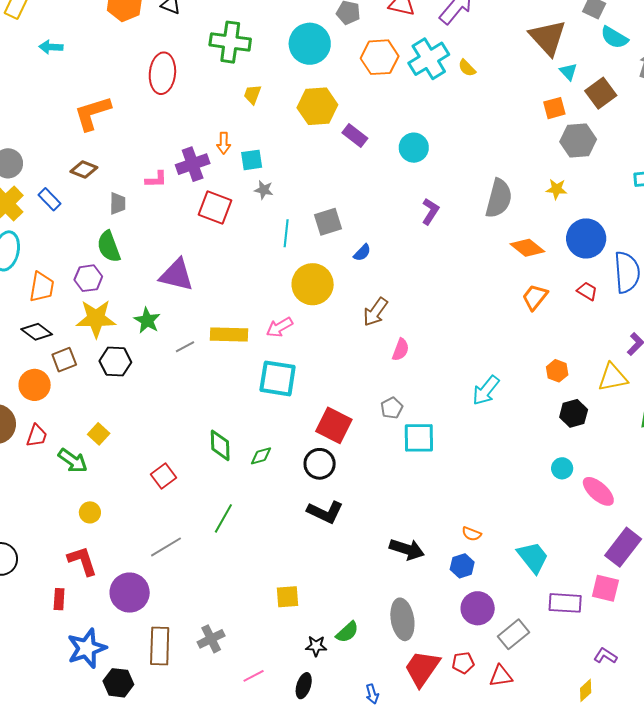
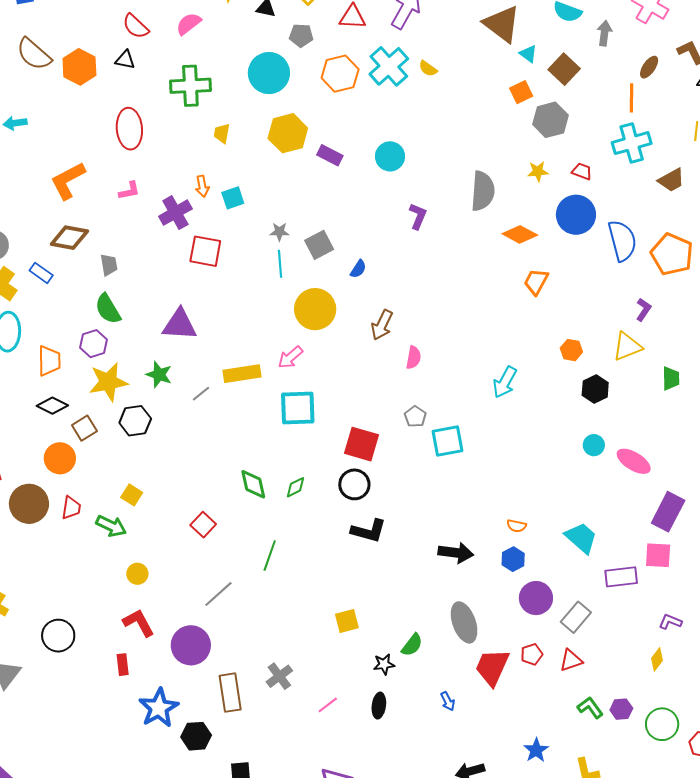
brown diamond: (84, 170) -> (69, 238), size x1.4
pink L-shape: (156, 179) -> (129, 191), moved
gray star: (264, 190) -> (279, 232), moved
red trapezoid: (587, 291) -> (582, 171), moved

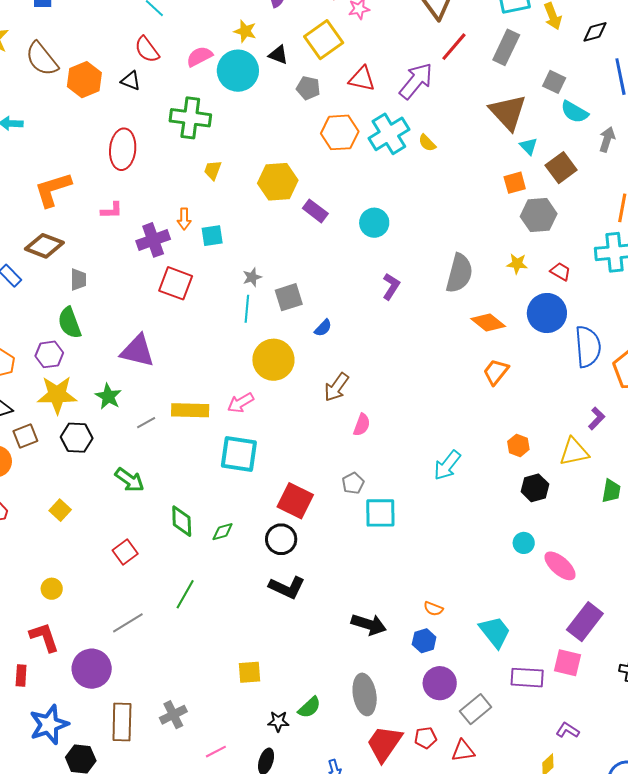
cyan circle: (269, 73) -> (238, 71), moved
gray star: (279, 232) -> (252, 277), turned -30
green arrow: (111, 526) -> (130, 480), moved

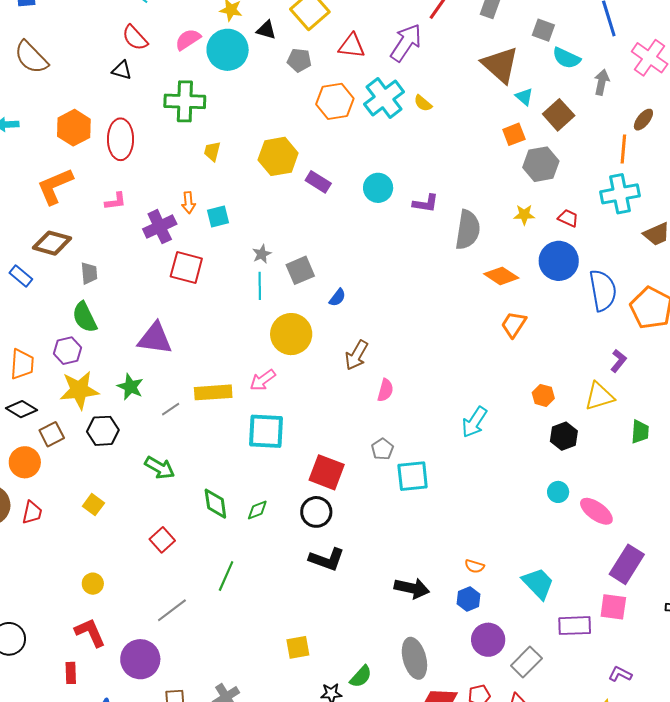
orange hexagon: (84, 80) -> (74, 128), moved
purple L-shape: (391, 286) -> (426, 203), moved, turned 72

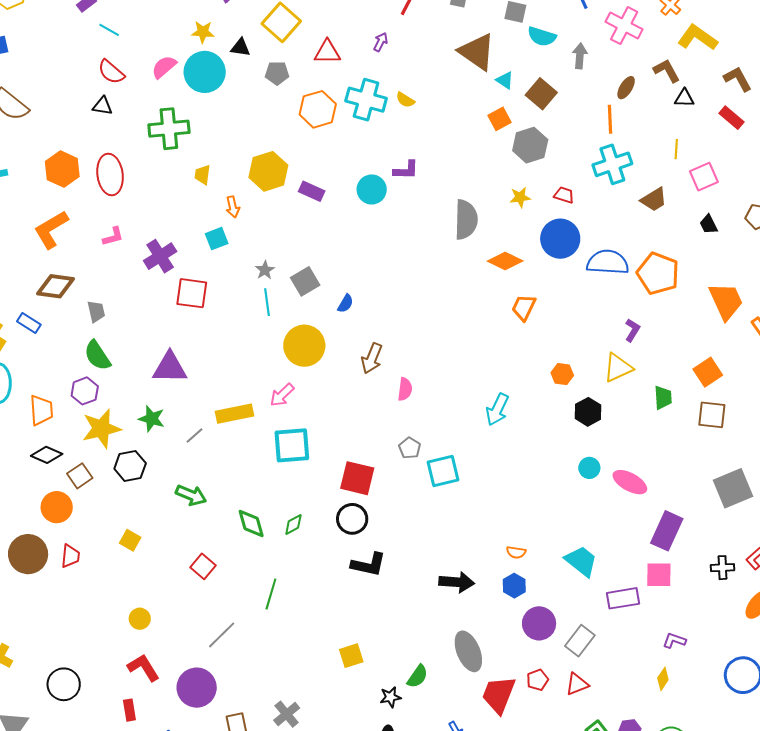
purple arrow: (406, 43) -> (381, 42), size x0.5
cyan cross: (384, 98) -> (366, 100), turned -30
orange arrow: (188, 203) -> (233, 207), moved
purple L-shape: (426, 203) -> (406, 170), moved
blue semicircle: (603, 290) -> (608, 262), turned -69

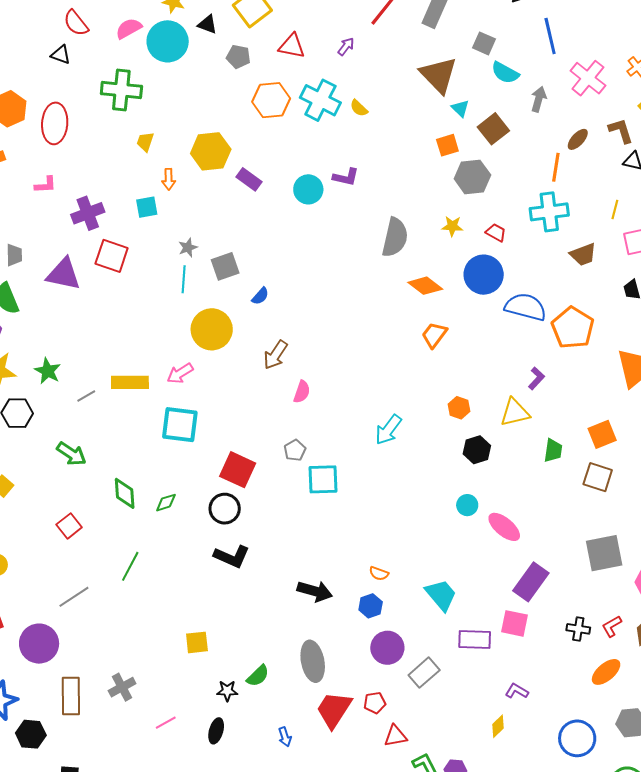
purple triangle: (170, 368) -> (63, 274), moved
red triangle: (577, 684) -> (396, 736), moved

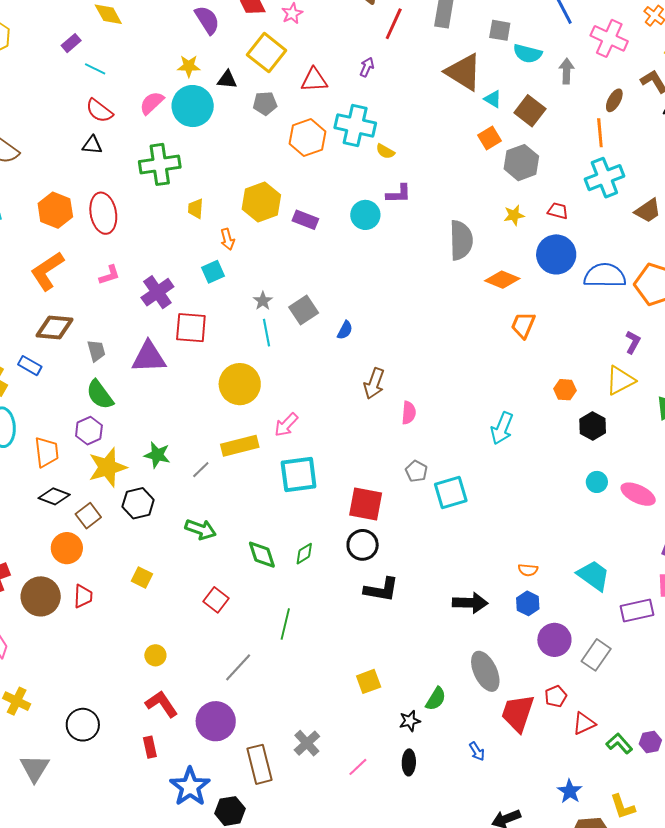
yellow semicircle: (359, 108) -> (385, 151), moved
yellow circle: (212, 329) -> (240, 384), moved

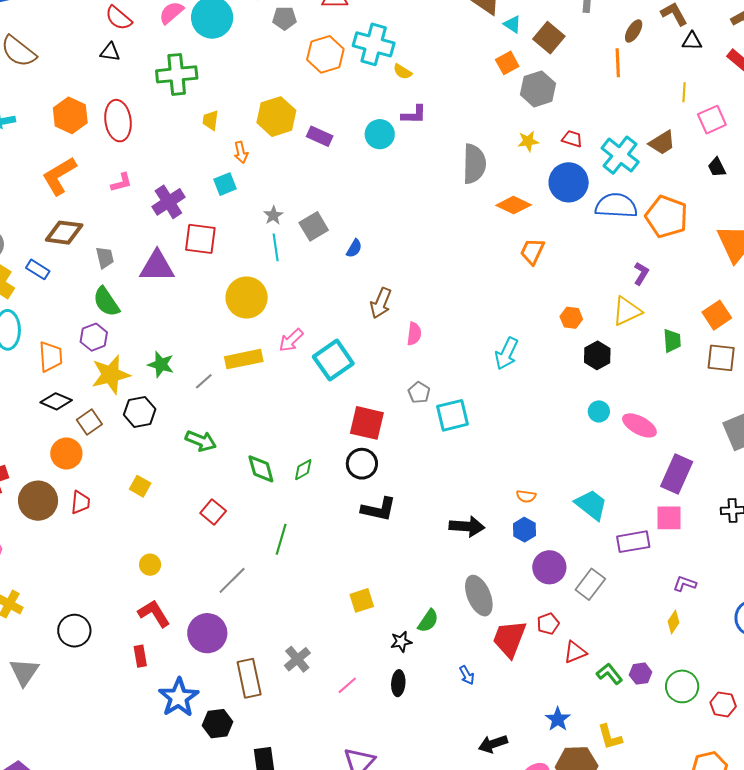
cyan cross: (604, 178) -> (620, 155), moved, turned -33
cyan square: (299, 474) -> (333, 360), moved, turned -30

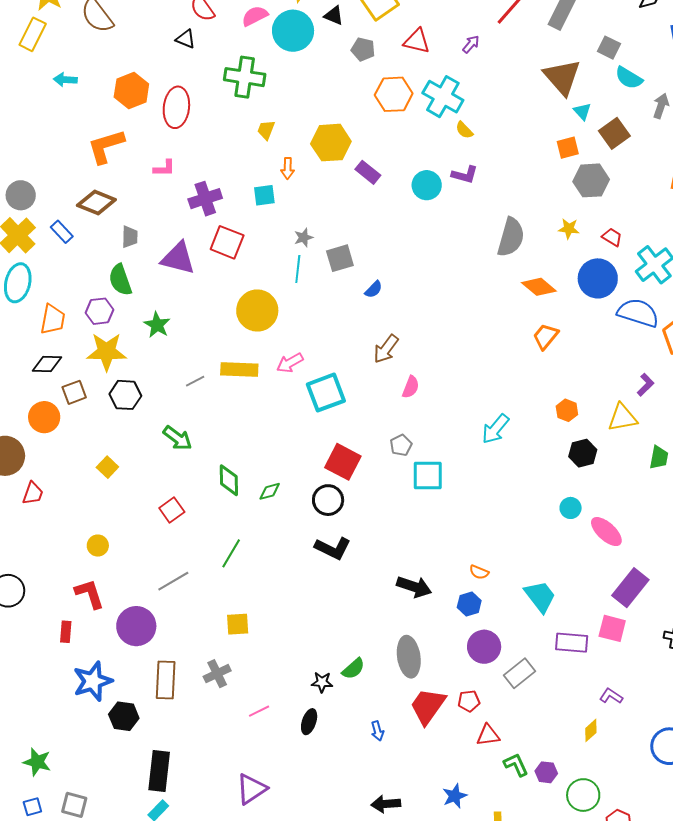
green star: (161, 365) -> (157, 325), moved
black diamond: (56, 401) -> (47, 364), turned -36
red trapezoid: (80, 502) -> (33, 493), moved
yellow square: (362, 600) -> (238, 624), moved

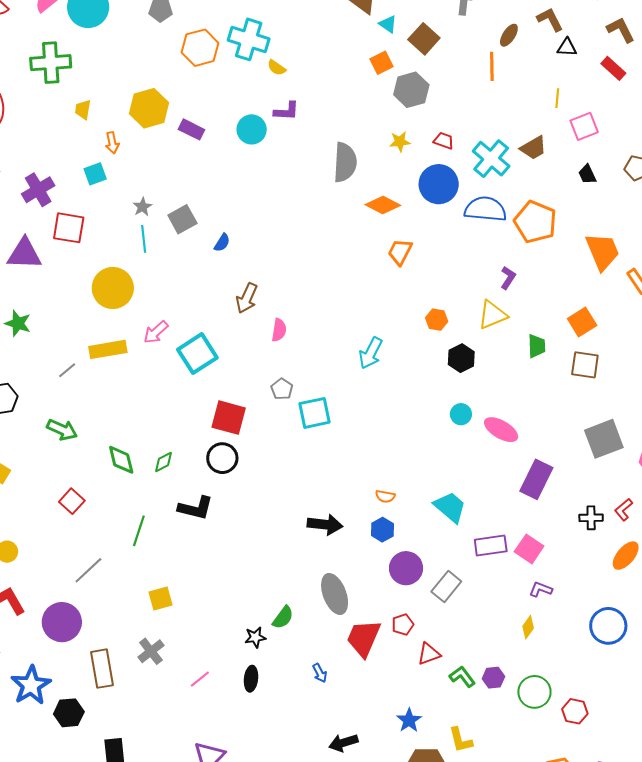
black L-shape: (333, 548) -> (196, 508), moved
pink square: (612, 628) -> (529, 549), moved, turned 32

